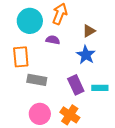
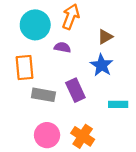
purple rectangle: (76, 85) -> (75, 90), moved

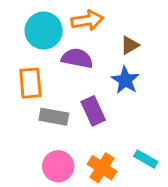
orange arrow: (71, 17) -> (87, 20), turned 60
purple semicircle: (62, 47) -> (77, 58), size x1.5
cyan rectangle: (118, 104) -> (146, 159), moved, turned 30

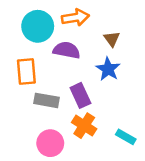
brown triangle: (130, 45) -> (112, 39), turned -36
orange cross: (102, 168) -> (84, 126), moved

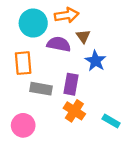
brown triangle: (112, 39) -> (83, 36), moved
purple rectangle: (80, 95) -> (71, 84), turned 35
pink circle: (50, 143) -> (23, 125), moved

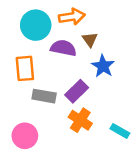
purple rectangle: (71, 84) -> (77, 91), turned 35

